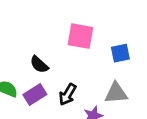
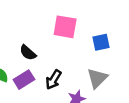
gray triangle: (116, 93) -> (97, 78), turned -40

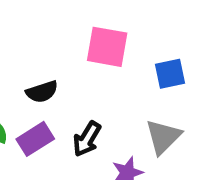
black semicircle: (28, 53) -> (42, 92), turned -60

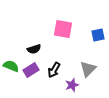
blue square: (170, 74) -> (98, 35), moved

